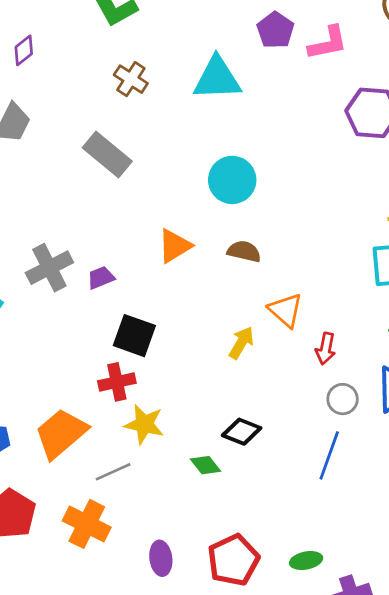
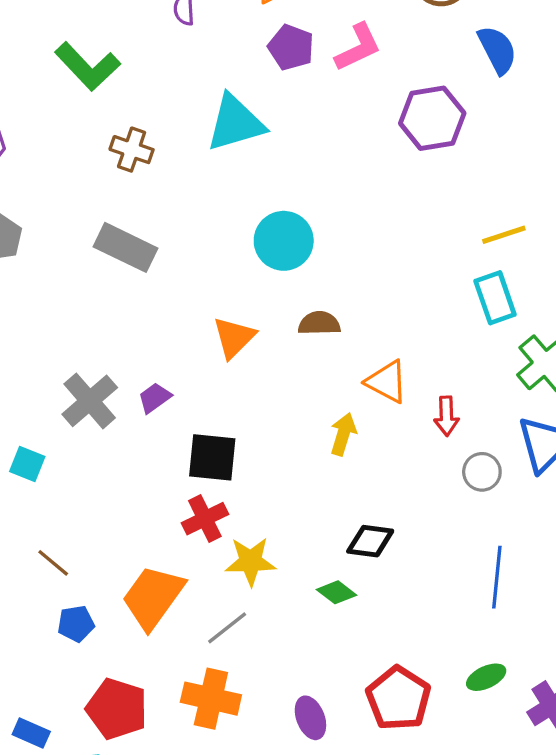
blue line: (329, 455) -> (497, 577), moved

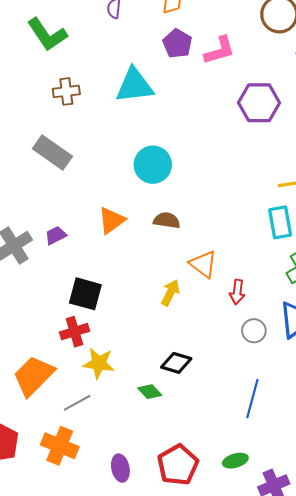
brown cross: (132, 150) -> (66, 91), turned -35
purple trapezoid: (155, 398) -> (56, 235), moved

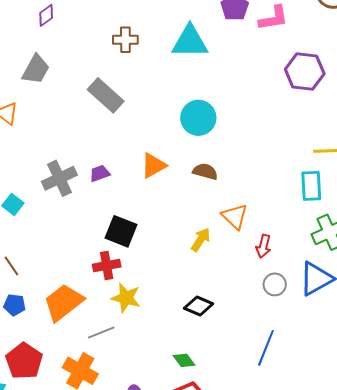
green diamond: (150, 392) -> (184, 360), moved

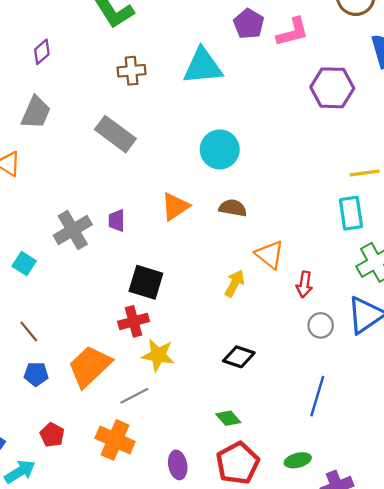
purple trapezoid: (100, 173) -> (117, 221), turned -65
red pentagon: (24, 361) -> (52, 435), size x0.6

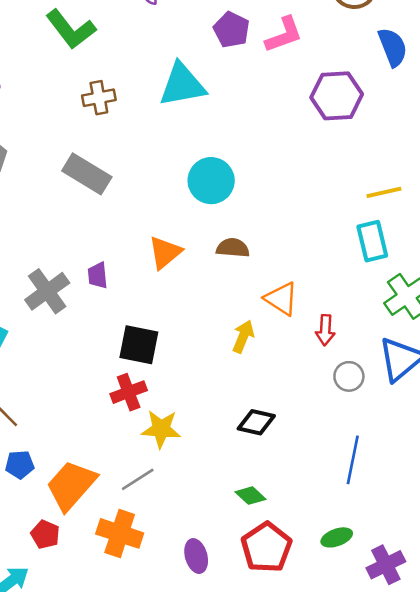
orange trapezoid: (90, 366) -> (71, 485), moved

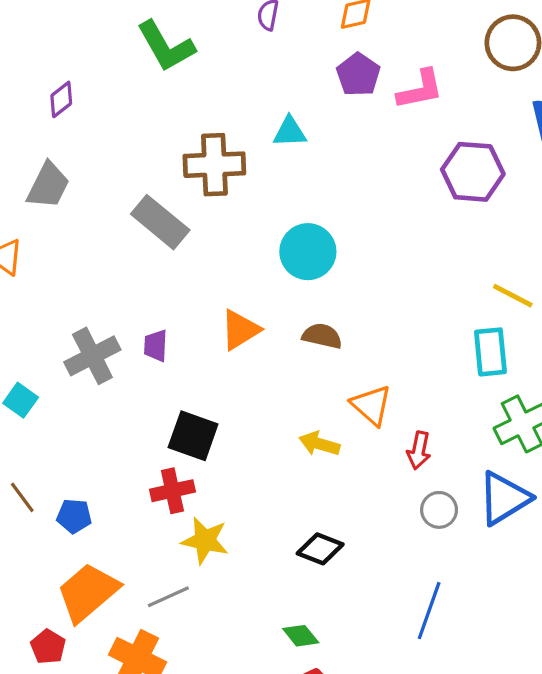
cyan triangle: (182, 85) -> (290, 132), size x0.6
brown cross: (99, 98) -> (214, 165), moved, size x1.5
yellow line: (384, 192) -> (513, 296), turned 32
yellow arrow: (243, 336) -> (319, 444), turned -104
blue pentagon: (20, 465) -> (74, 516), moved

